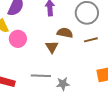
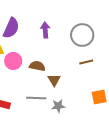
brown semicircle: (65, 33) -> (37, 66), moved
brown triangle: (52, 47) -> (54, 80), moved

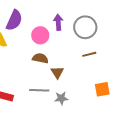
purple arrow: (45, 30) -> (58, 22), moved
pink circle: (13, 61) -> (40, 35), moved

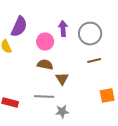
gray star: (61, 98) -> (62, 112), moved

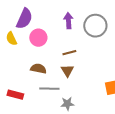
pink circle: (45, 42) -> (38, 38), moved
brown line: (94, 61) -> (69, 53), moved
brown semicircle: (45, 65) -> (38, 69), moved

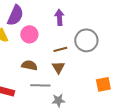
gray circle: (95, 26) -> (86, 40), moved

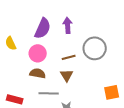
purple semicircle: (15, 15) -> (43, 28), moved
pink circle: (29, 34) -> (38, 53), moved

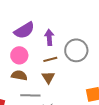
purple arrow: (68, 25) -> (49, 37), moved
purple semicircle: (43, 28) -> (24, 30), turned 35

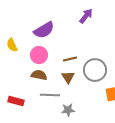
purple arrow: (49, 37) -> (86, 16), moved, turned 42
gray circle: (76, 50) -> (95, 70), moved

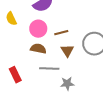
brown line: (70, 59) -> (61, 33), moved
red rectangle: (16, 101) -> (15, 75), turned 49

